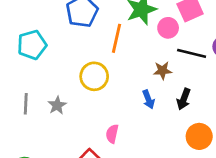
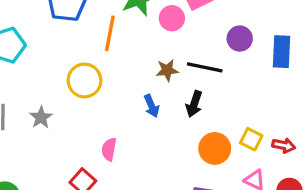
black line: (192, 53) -> (205, 67), moved

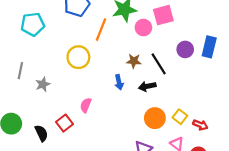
blue rectangle: (282, 52) -> (209, 47), moved
black line: (205, 67) -> (159, 64), turned 35
black arrow: (194, 104) -> (147, 86), turned 49
gray star: (41, 117) -> (43, 84), moved

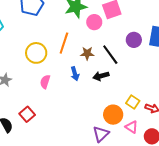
orange line: (101, 30) -> (64, 43), moved
pink semicircle: (86, 105) -> (45, 82), moved
orange circle: (155, 118) -> (113, 115), moved

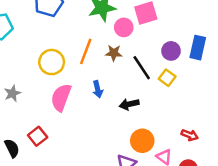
brown star: (87, 53) -> (114, 53), moved
black arrow: (101, 76) -> (129, 104), moved
pink semicircle: (45, 82) -> (61, 97), size x1.6
yellow square: (133, 102) -> (167, 78), moved

